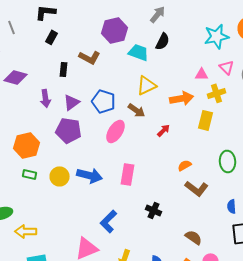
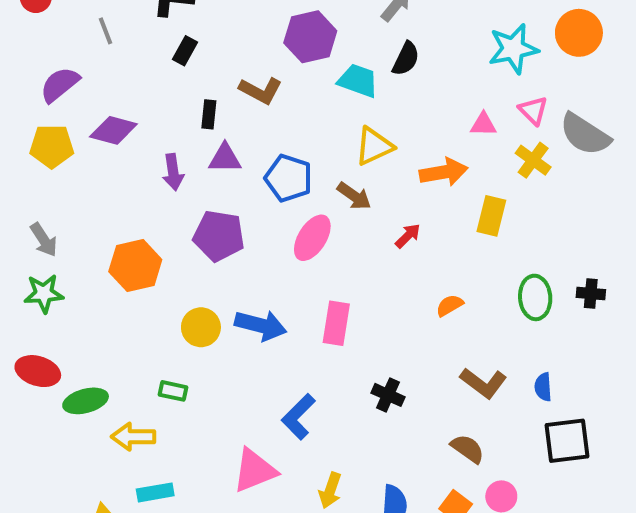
yellow cross: (216, 93) -> (533, 160), moved, turned -36
purple triangle: (72, 102) -> (225, 158), moved, turned 36
green rectangle: (30, 174) -> (173, 391), moved
brown L-shape: (196, 188) -> (483, 383), moved

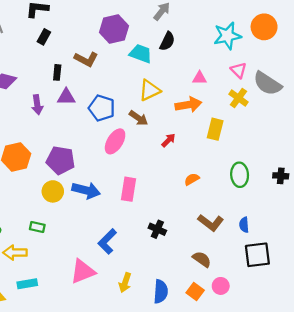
pink triangle: (483, 124) -> (200, 78), moved
purple pentagon: (219, 236) -> (61, 160), moved
black cross: (591, 293) -> (281, 176), moved

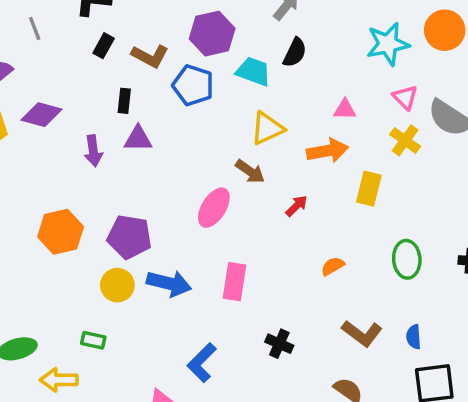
brown L-shape: (86, 59) -> (150, 56), moved
blue pentagon: (102, 108) -> (193, 85), moved

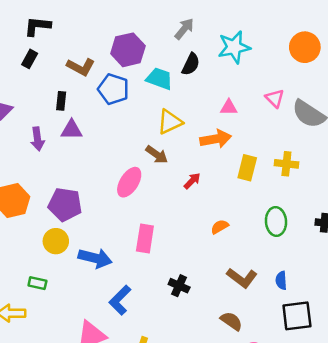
cyan star: (388, 44) -> (234, 47), moved
black rectangle: (104, 46) -> (30, 59), moved
yellow cross: (405, 140) -> (286, 164), moved, turned -30
blue arrow: (169, 283) -> (95, 258), moved

